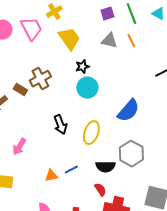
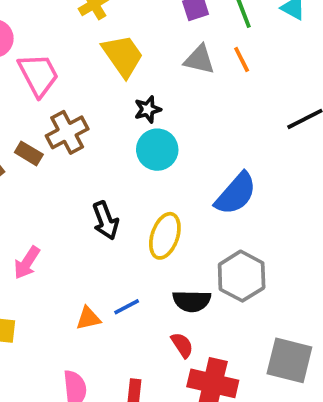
pink trapezoid: (31, 29) -> (38, 75), moved

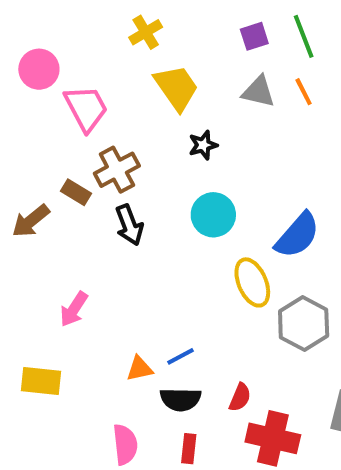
cyan circle: (157, 150) -> (213, 215), moved
black arrow: (105, 221) -> (129, 225), moved
yellow ellipse: (165, 236) -> (252, 282), moved, turned -42
black semicircle: (192, 301) -> (181, 399), moved
red semicircle: (182, 345) -> (240, 397), turned 56

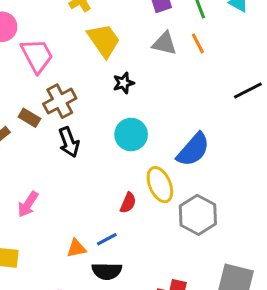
red semicircle: (240, 397) -> (128, 203), moved

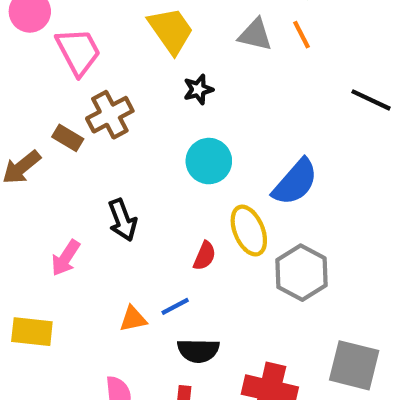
black line: (248, 90) -> (371, 100), turned 52
black arrow: (69, 142) -> (122, 220), moved
black semicircle: (107, 271) -> (198, 351), moved

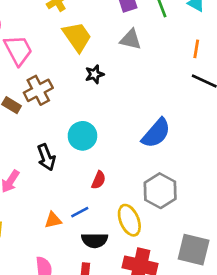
orange line: (301, 35) -> (196, 49), moved, turned 36
cyan circle: (209, 161) -> (82, 136), moved
yellow ellipse: (249, 231) -> (129, 220), moved

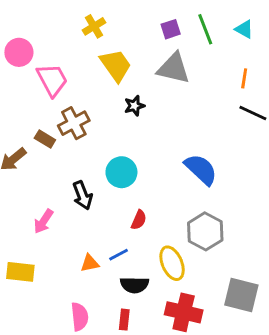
gray triangle: (131, 39) -> (173, 68), size x1.4
blue semicircle: (156, 133) -> (201, 169), turned -88

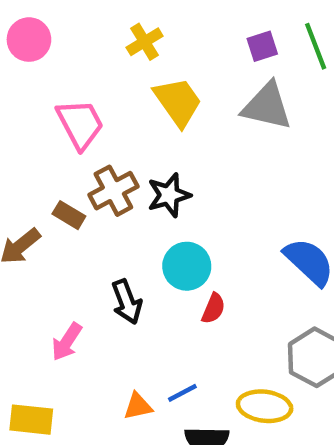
pink circle: (19, 52) -> (29, 40), moved
black star: (134, 106) -> (169, 195), moved, size x1.4
red semicircle: (139, 220) -> (213, 308), moved
yellow ellipse: (172, 263) -> (265, 406), turned -60

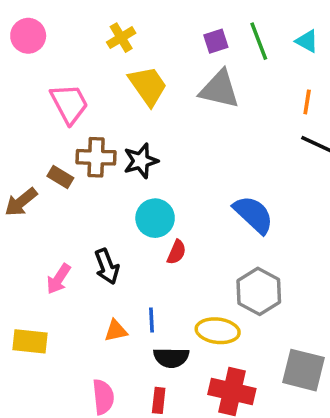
brown cross: (113, 191) -> (96, 157), turned 30
black arrow: (127, 302) -> (107, 266), moved
blue line: (182, 393) -> (152, 320), turned -65

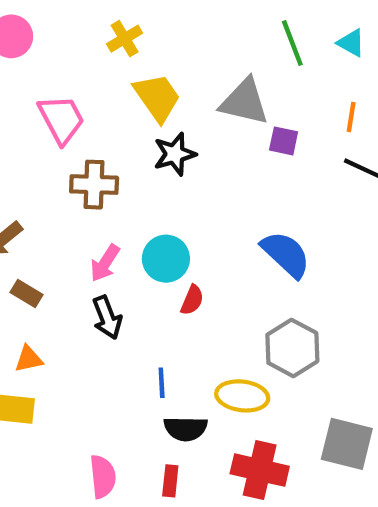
purple square: (216, 41) -> (284, 141), moved, turned 30
black star: (141, 161) -> (175, 154), moved
brown rectangle: (60, 177) -> (26, 294), moved
pink arrow: (59, 279) -> (105, 263), moved
orange triangle: (116, 331) -> (29, 359), moved

